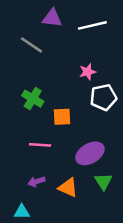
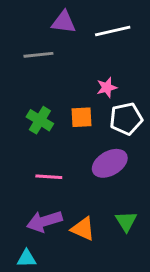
gray line: (31, 45) -> (38, 55), turned -40
orange square: (62, 117) -> (81, 117), moved
purple ellipse: (90, 153) -> (110, 163), moved
purple arrow: (36, 181) -> (44, 221), size x1.6

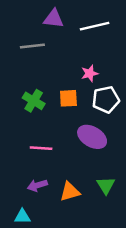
purple ellipse: (110, 163) -> (92, 137), turned 60
purple arrow: (44, 221) -> (37, 185), size x0.7
orange triangle: (83, 229) -> (70, 192), turned -40

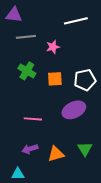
purple triangle: (54, 19) -> (14, 15), moved
pink star: (90, 73) -> (53, 47), moved
green cross: (34, 101) -> (27, 71), moved
purple ellipse: (92, 137) -> (74, 110), turned -55

